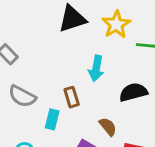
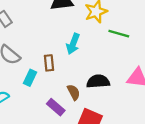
black semicircle: (133, 92) -> (98, 81), moved

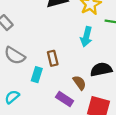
cyan arrow: (73, 44) -> (86, 37), moved

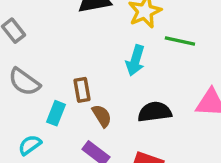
brown semicircle: (79, 83) -> (102, 116), moved
cyan semicircle: (12, 97) -> (30, 145), moved

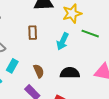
brown rectangle: (82, 90) -> (33, 33), moved

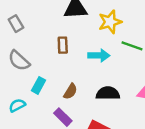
cyan arrow: (63, 41) -> (99, 55), turned -114
brown semicircle: (39, 71) -> (70, 91), turned 56

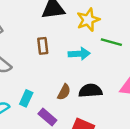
cyan rectangle: (38, 85) -> (26, 98), moved
brown semicircle: (70, 91) -> (64, 92), moved

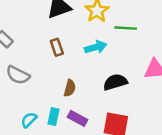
brown semicircle: (64, 92) -> (70, 88), moved
cyan rectangle: (26, 98) -> (53, 117), moved

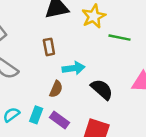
cyan arrow: (96, 47) -> (74, 68), moved
black semicircle: (115, 82) -> (102, 89), turned 50

